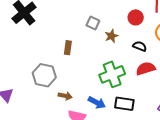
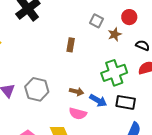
red circle: (136, 17) -> (129, 17), moved
gray hexagon: (44, 75) -> (37, 89), moved
brown arrow: (65, 96) -> (77, 92), moved

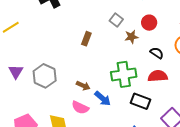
black rectangle: (126, 102) -> (141, 101), moved

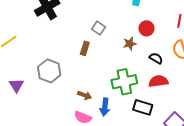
gray square: (116, 20) -> (98, 28), moved
gray hexagon: (45, 76) -> (49, 71), moved
blue arrow: (103, 99) -> (105, 107), turned 60

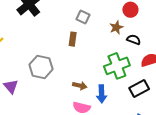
black semicircle: (156, 58) -> (134, 40), moved
black rectangle: (143, 107) -> (139, 88), turned -36

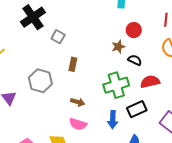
gray square: (83, 17) -> (58, 37), moved
brown rectangle: (73, 39) -> (73, 64), moved
blue arrow: (102, 94) -> (113, 120), moved

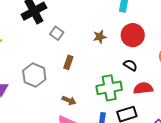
red circle: (134, 30) -> (133, 35), size x1.5
brown star: (118, 47) -> (100, 37), moved

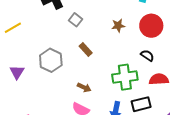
brown rectangle: (68, 62) -> (86, 50), turned -64

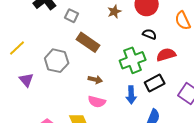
yellow line: (13, 28) -> (17, 48), moved
brown rectangle: (86, 50) -> (88, 42), size x1.6

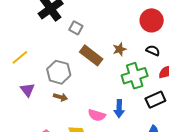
brown star: (114, 12) -> (120, 49), moved
brown arrow: (95, 80) -> (61, 97), moved
blue arrow: (131, 95) -> (119, 109), moved

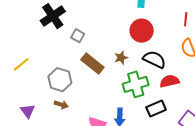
red circle: (152, 20) -> (142, 31), moved
black semicircle: (153, 51) -> (154, 59), size x1.6
purple triangle: (28, 90) -> (28, 111), moved

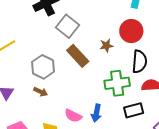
gray square: (78, 36) -> (67, 26), size x1.6
brown star: (121, 58) -> (106, 46), moved
black semicircle: (154, 59) -> (139, 62), turned 60

